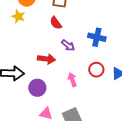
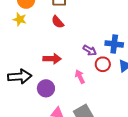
blue cross: (97, 37) -> (114, 44), moved
purple arrow: (68, 45) -> (90, 50), moved

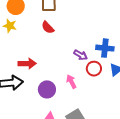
red arrow: (52, 59) -> (27, 64), moved
purple circle: (46, 88) -> (47, 89), moved

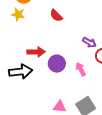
purple circle: (47, 89) -> (57, 64), moved

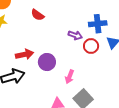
pink arrow: (81, 69) -> (70, 77), moved, turned -120

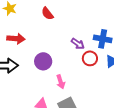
red arrow: (25, 54) -> (16, 39), moved
pink arrow: (70, 77) -> (61, 82), turned -56

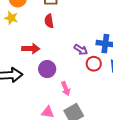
red semicircle: (47, 14) -> (49, 21), turned 32
red arrow: (16, 39) -> (31, 49), moved

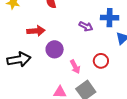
red circle: (94, 64) -> (101, 61), moved

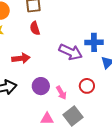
purple arrow: (86, 26) -> (71, 52), size x1.6
purple circle: (55, 49) -> (41, 86), moved

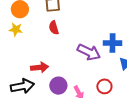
red arrow: (21, 58) -> (40, 67), moved

